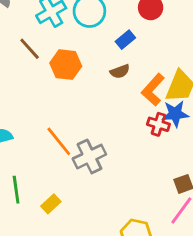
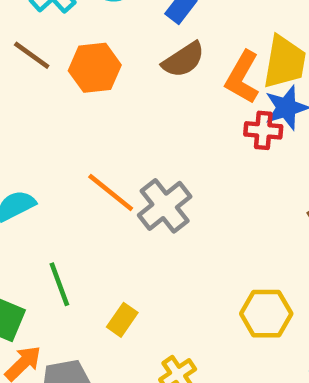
brown semicircle: (120, 71) -> (183, 60), size x1.4
yellow rectangle: (51, 204) -> (122, 320), moved

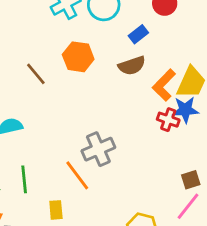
brown line: (32, 55) -> (36, 74), moved
orange line: (111, 192) -> (77, 175), moved
yellow rectangle: (122, 320) -> (56, 210), turned -54

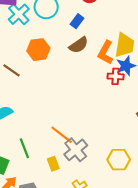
gray cross: (98, 149) -> (76, 150), moved

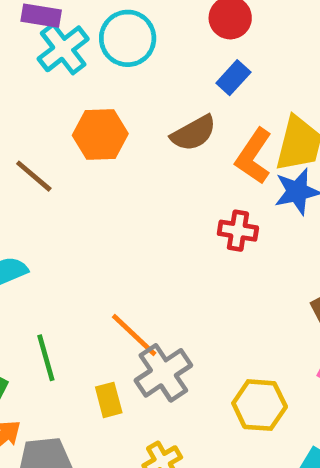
blue rectangle: (77, 21) -> (233, 78), moved
red cross: (116, 76) -> (238, 231), moved

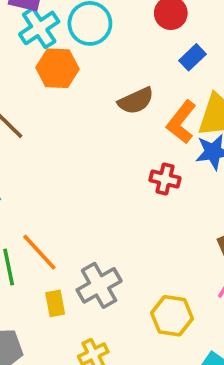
blue rectangle: (233, 78) -> (193, 57), moved
orange hexagon: (100, 134) -> (57, 68), moved
orange line: (134, 335) -> (39, 252), moved

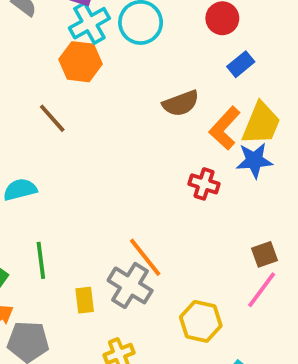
orange hexagon: (57, 68) -> (81, 62), moved
orange line: (39, 252) -> (145, 257), moved
gray cross: (99, 285) -> (130, 285), turned -33

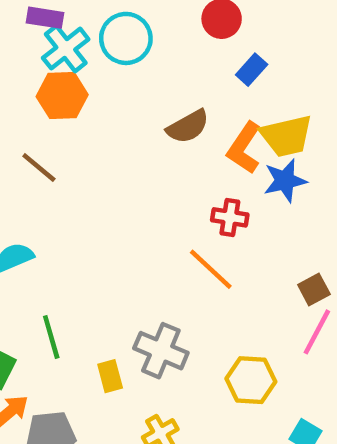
yellow trapezoid: (261, 124) -> (286, 136), turned 63
orange line: (145, 257) -> (211, 269), moved

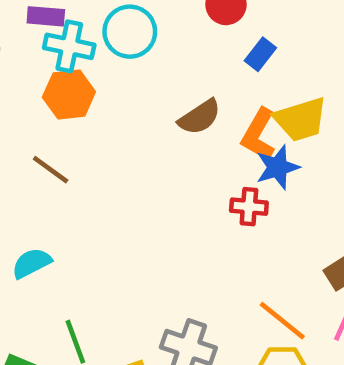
cyan cross: (66, 49) -> (69, 46), turned -36
blue star: (285, 181) -> (278, 167), moved
orange line: (211, 269) -> (282, 321), moved

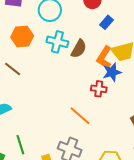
cyan cross: (69, 46) -> (57, 42), moved
brown semicircle: (200, 117) -> (79, 49), turned -30
orange line: (282, 321) -> (80, 116), moved

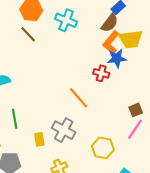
brown semicircle: (79, 49) -> (110, 23), moved
brown line: (13, 69) -> (28, 34), moved

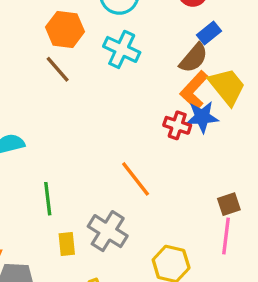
yellow trapezoid: (131, 39) -> (227, 87), turned -125
red cross: (101, 73) -> (177, 125), moved
green line: (15, 119) -> (48, 199), moved
pink line: (135, 129) -> (226, 236), turned -30

